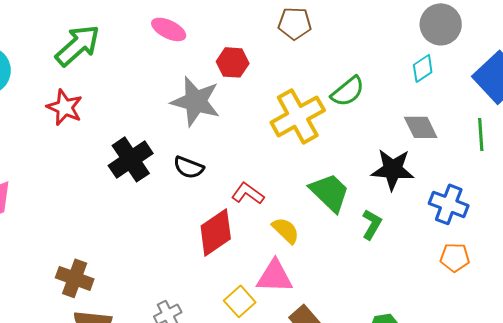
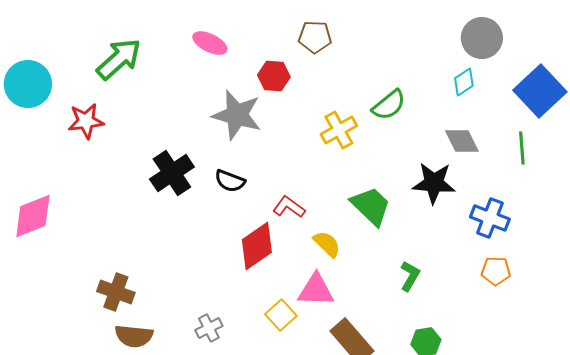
brown pentagon: (295, 23) -> (315, 37), moved
red star: (65, 107) -> (86, 121), moved, turned -30
yellow cross: (298, 116) -> (339, 130), size x0.7
green L-shape: (372, 224) -> (410, 276), moved

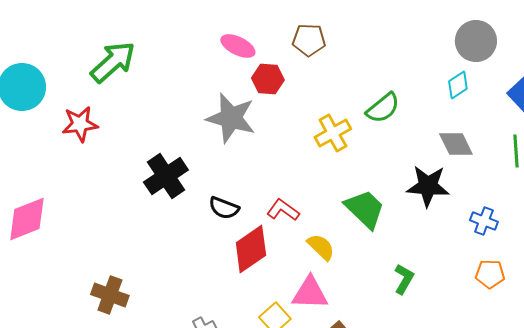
pink ellipse: (210, 43) -> (238, 46), moved
black semicircle: (230, 181) -> (224, 208), moved
blue cross: (490, 218) -> (484, 221), size x0.7

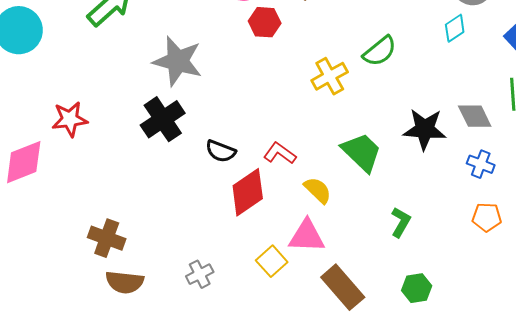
gray star: (231, 118) -> (178, 61), moved
red star: (80, 124) -> (70, 119), moved
gray diamond: (456, 144) -> (475, 116), moved

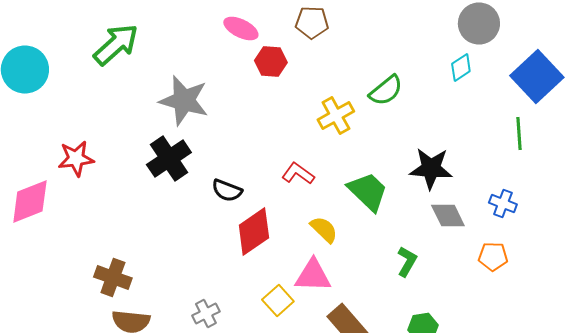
gray diamond: (475, 116) -> (448, 216), moved
red L-shape: (280, 153) -> (298, 174), moved
blue cross: (481, 164) -> (503, 204), moved

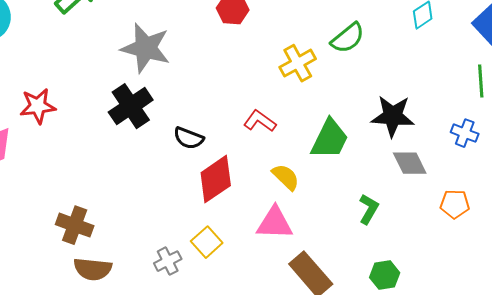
green trapezoid: (368, 192) -> (330, 139), turned 72
blue cross: (503, 204) -> (465, 133), moved
yellow square: (278, 300) -> (207, 242), moved

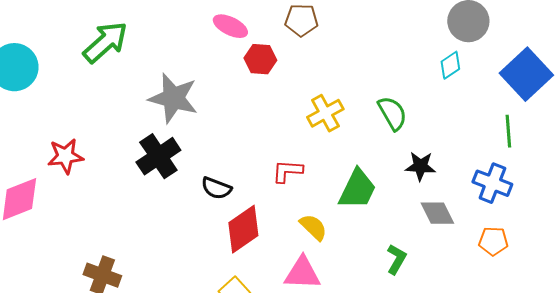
green semicircle: (348, 38) -> (392, 113), moved, turned -81
black star: (393, 116) -> (420, 166), size x0.7
red L-shape: (260, 121) -> (287, 171), turned -32
blue cross: (465, 133) -> (492, 183), size x1.4
orange pentagon: (455, 204) -> (493, 241), moved

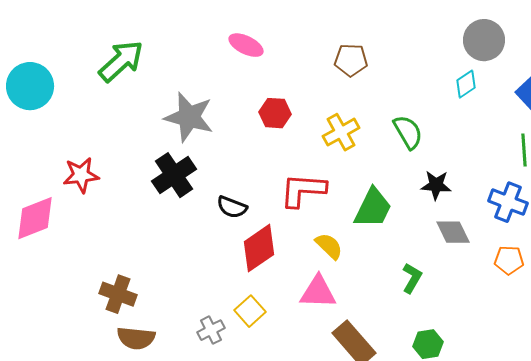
brown pentagon: (301, 20) -> (351, 60), moved
red hexagon: (260, 59) -> (275, 113), moved
red L-shape: (287, 171) -> (303, 190), size x1.5

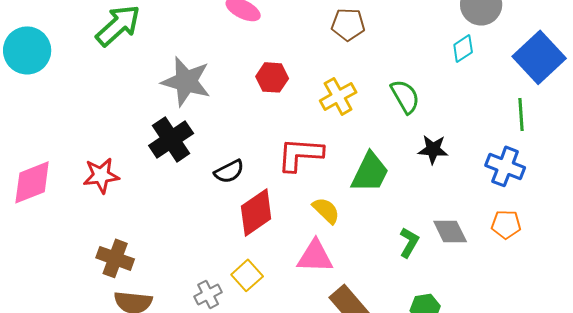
red star: (81, 175) -> (101, 175), moved
black semicircle: (232, 207) -> (229, 171), turned -48
gray diamond: (453, 232) -> (450, 231), moved

